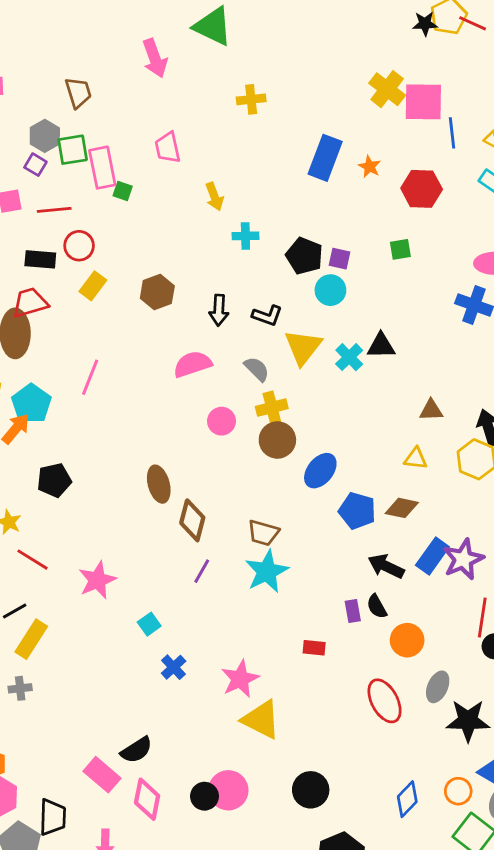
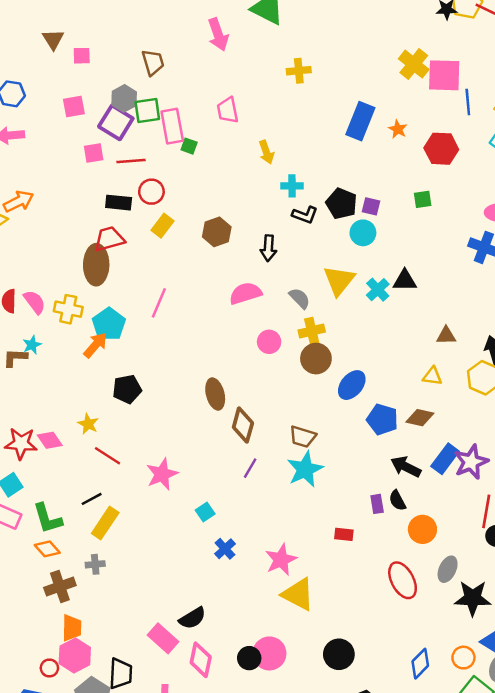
purple square: (35, 165) -> (116, 123), size x1.8
black L-shape: (267, 316) -> (305, 215), moved

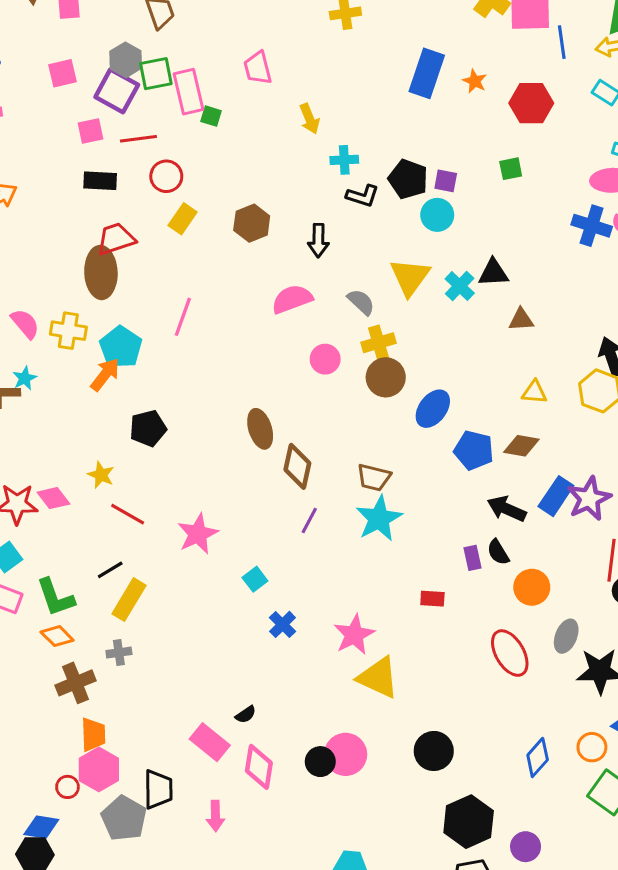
black rectangle: (119, 203) -> (100, 181), moved
brown triangle: (446, 336) -> (521, 320), moved
black semicircle: (192, 618) -> (246, 715), size x0.6

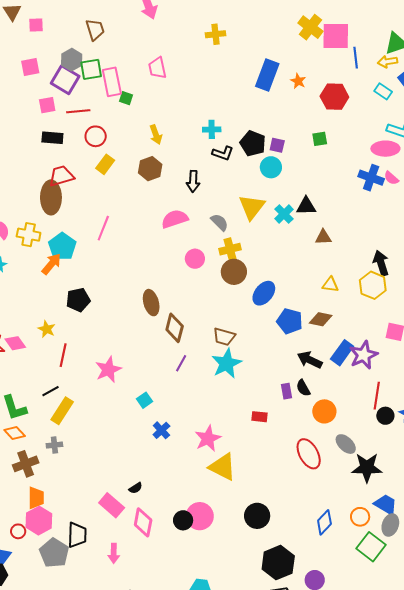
yellow arrow: (310, 119) -> (156, 135), moved
red line: (128, 514) -> (63, 355), turned 70
gray ellipse: (566, 636) -> (346, 444), turned -70

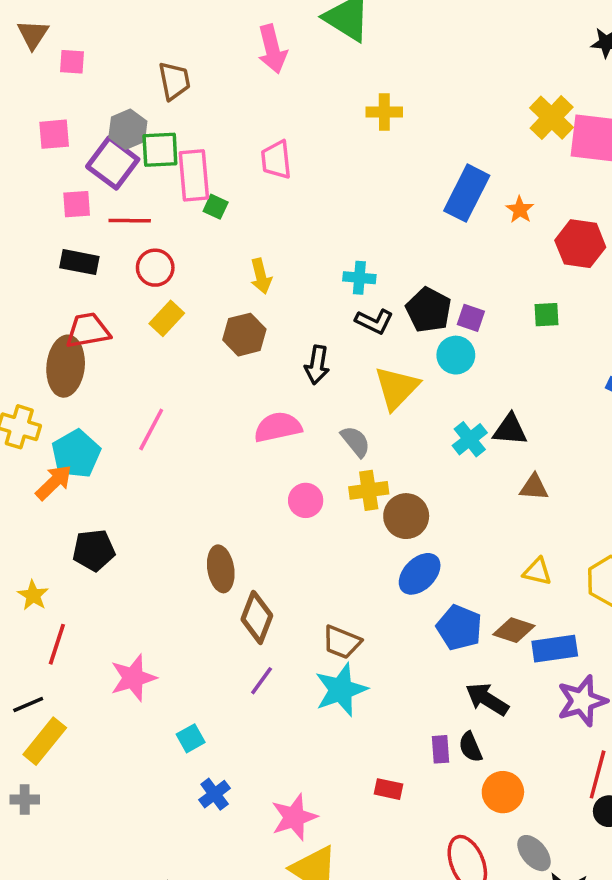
yellow triangle: (252, 207) -> (397, 388), moved
brown circle: (234, 272) -> (406, 516), moved
blue rectangle: (342, 353) -> (555, 649), moved, turned 40

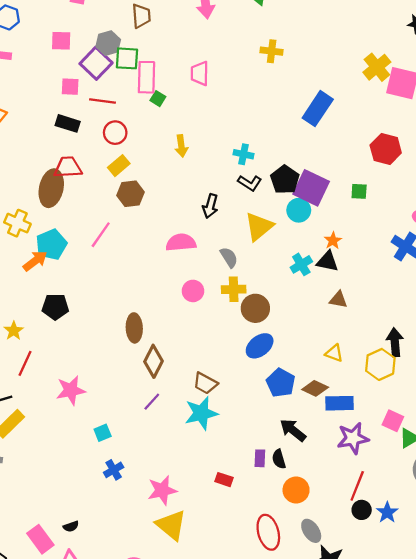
orange star: (520, 210) -> (333, 241), moved
purple square: (471, 318) -> (311, 188), size x2.0
brown hexagon: (244, 335) -> (131, 194), moved

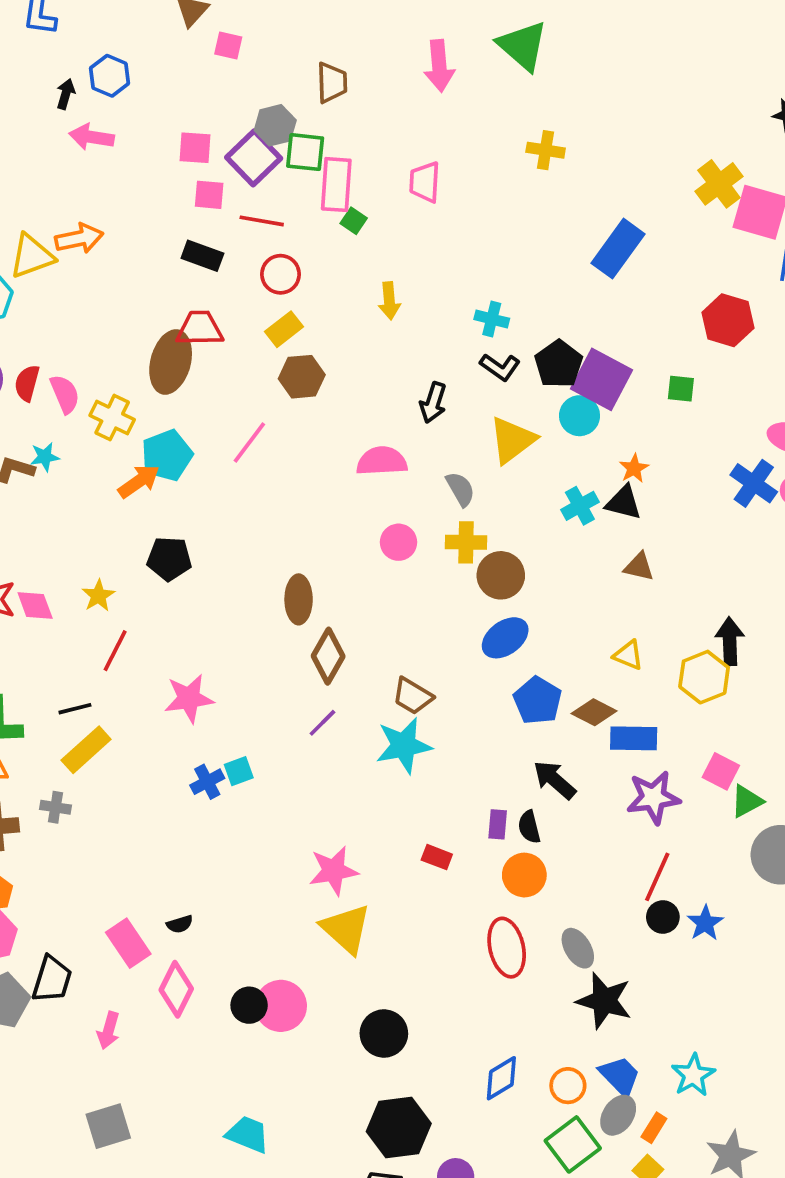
pink square: (61, 41) -> (195, 148), moved
blue cross: (114, 470) -> (207, 782), moved
orange circle: (296, 490) -> (524, 875), moved

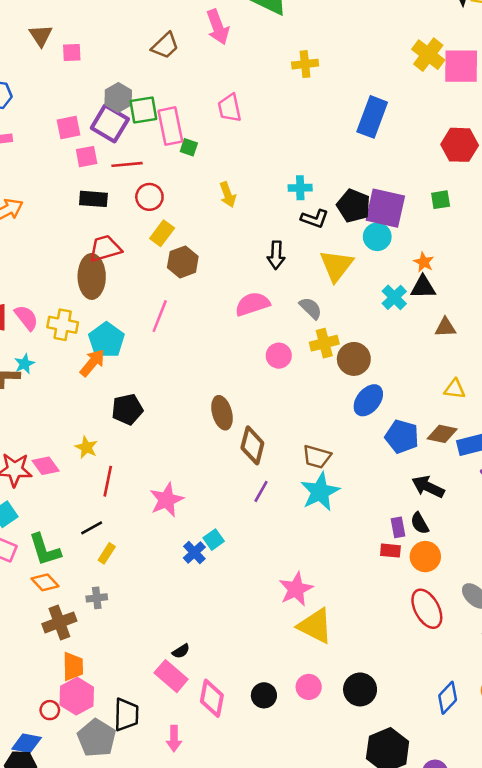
brown trapezoid: (332, 83) -> (165, 46), moved, turned 64
yellow rectangle: (86, 750) -> (107, 553), size x0.6
red rectangle: (437, 857) -> (390, 551), moved
black semicircle: (180, 924) -> (181, 651), moved
pink circle: (281, 1006) -> (309, 687), moved, size x0.7

